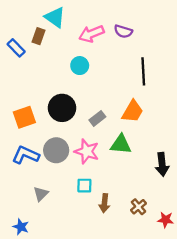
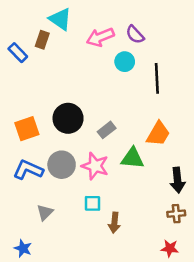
purple semicircle: (123, 31) -> (135, 35), turned 30
cyan circle: (80, 66) -> (125, 62), moved
orange trapezoid: (133, 111) -> (158, 134), moved
brown cross: (139, 207) -> (176, 214), moved, turned 35
red star: (166, 220) -> (170, 248), moved

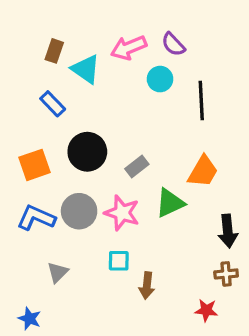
cyan triangle: (60, 19) -> (86, 69), moved
blue rectangle: (18, 53) -> (53, 104), moved
green triangle: (132, 158) -> (170, 203), turned -30
red star: (170, 248) -> (206, 310), moved

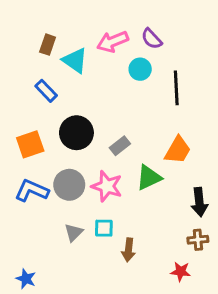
gray triangle: (58, 272) -> (74, 232), moved

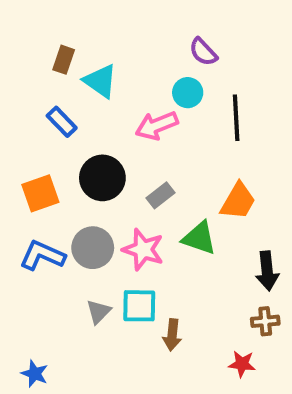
pink arrow: (113, 42) -> (157, 126), moved
green triangle: (149, 178) -> (199, 238), turned 44
cyan square: (104, 228) -> (139, 306), size x1.4

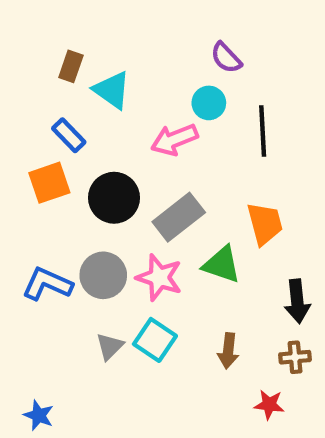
orange square: (40, 193) -> (49, 183), moved
gray rectangle: (161, 195) -> (179, 217), size x1.6
orange trapezoid: (238, 201) -> (265, 224), turned -45
cyan square: (139, 306) -> (155, 340), turned 33
brown arrow: (172, 335) -> (228, 351), moved

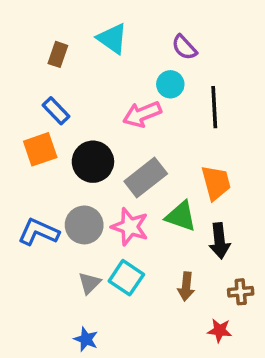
cyan triangle: (112, 90) -> (112, 39), moved
black arrow: (297, 301) -> (220, 241), moved
blue star: (39, 415) -> (86, 339), moved

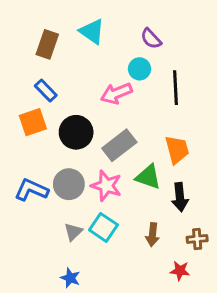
brown rectangle: (58, 54) -> (47, 44), size x1.4

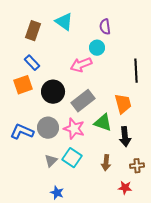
purple semicircle: (151, 39) -> (105, 27), turned 35
black line: (176, 88) -> (136, 71), moved
blue star: (70, 278) -> (57, 193), moved

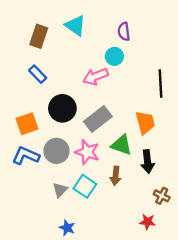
orange square: (23, 85) -> (27, 124), moved
brown arrow: (106, 163) -> (116, 176), moved
brown cross: (137, 166) -> (162, 196), turned 32

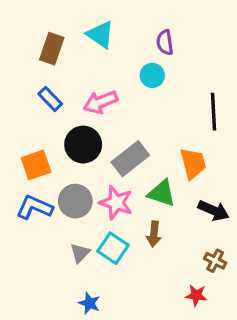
pink arrow: (95, 76) -> (100, 102), moved
black arrow: (147, 162) -> (214, 210), moved, turned -60

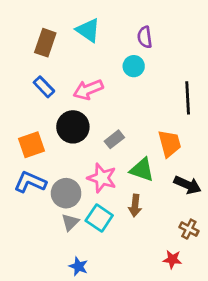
gray rectangle: (130, 159) -> (114, 139), size x0.6
gray circle: (75, 201) -> (66, 193), moved

